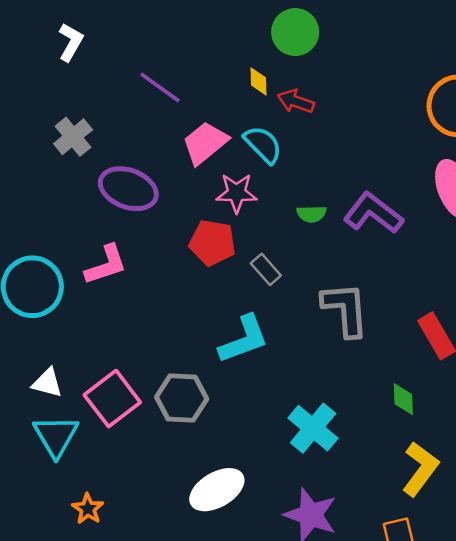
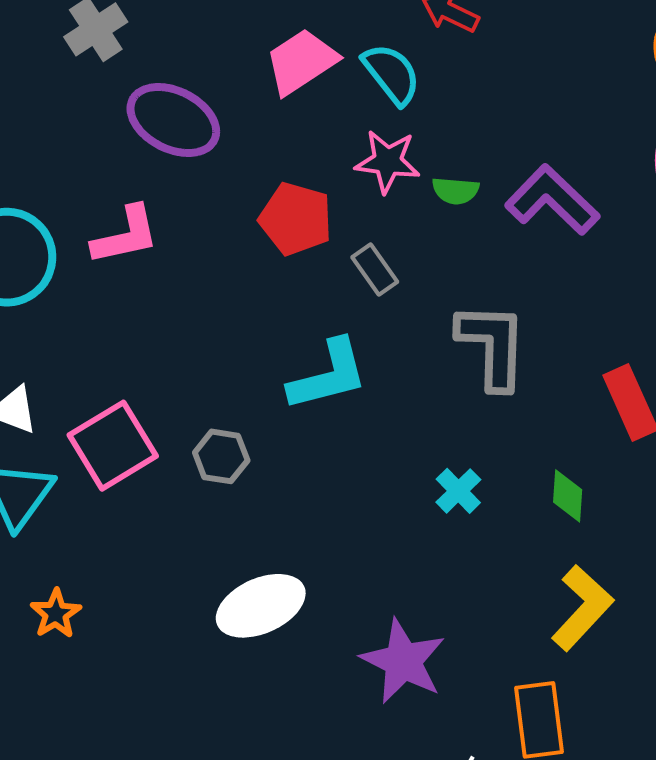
pink star: (236, 193) -> (388, 161), moved
gray hexagon: (182, 398) -> (221, 456), size x0.7
cyan cross: (313, 428) -> (458, 491), moved, size x0.6

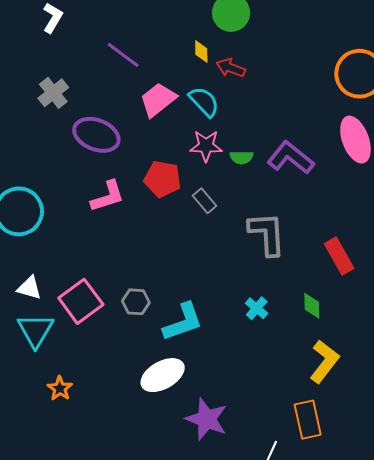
pink L-shape: (126, 235) -> (108, 196), moved
cyan L-shape: (328, 375) -> (183, 322), moved
purple star: (403, 661) -> (207, 419), moved

